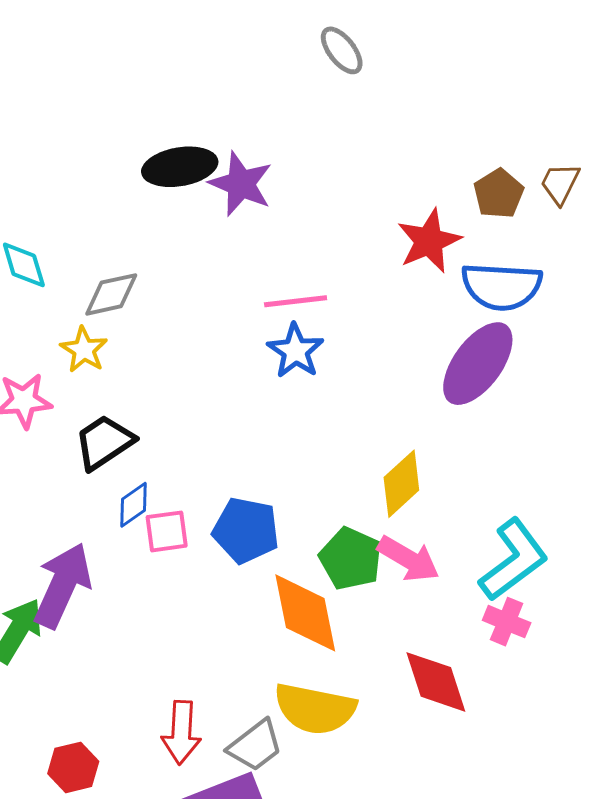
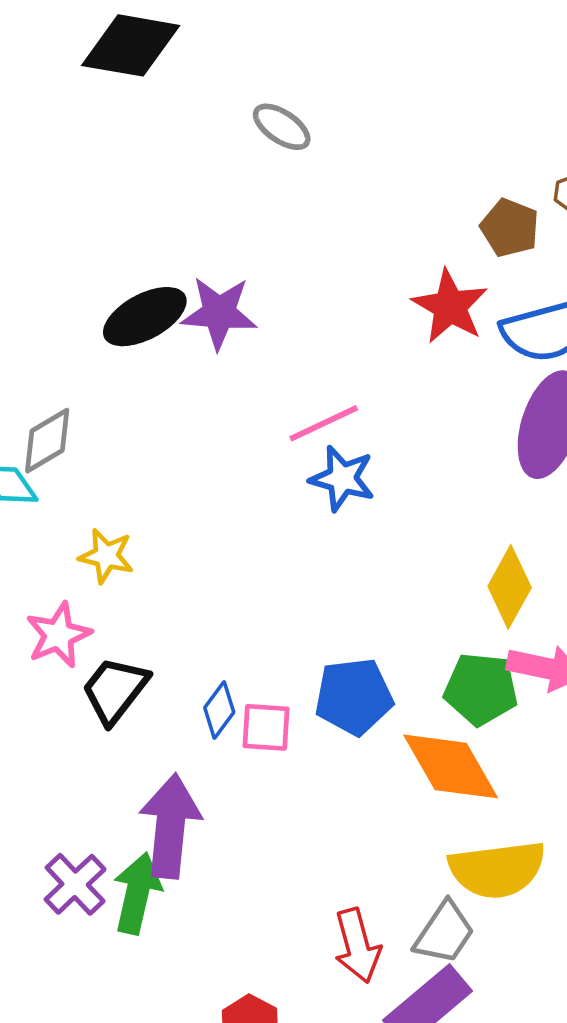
gray diamond: (111, 294) -> (47, 441), moved
black trapezoid: (104, 442) -> (115, 690), moved
pink square: (167, 531) -> (266, 727), turned 30

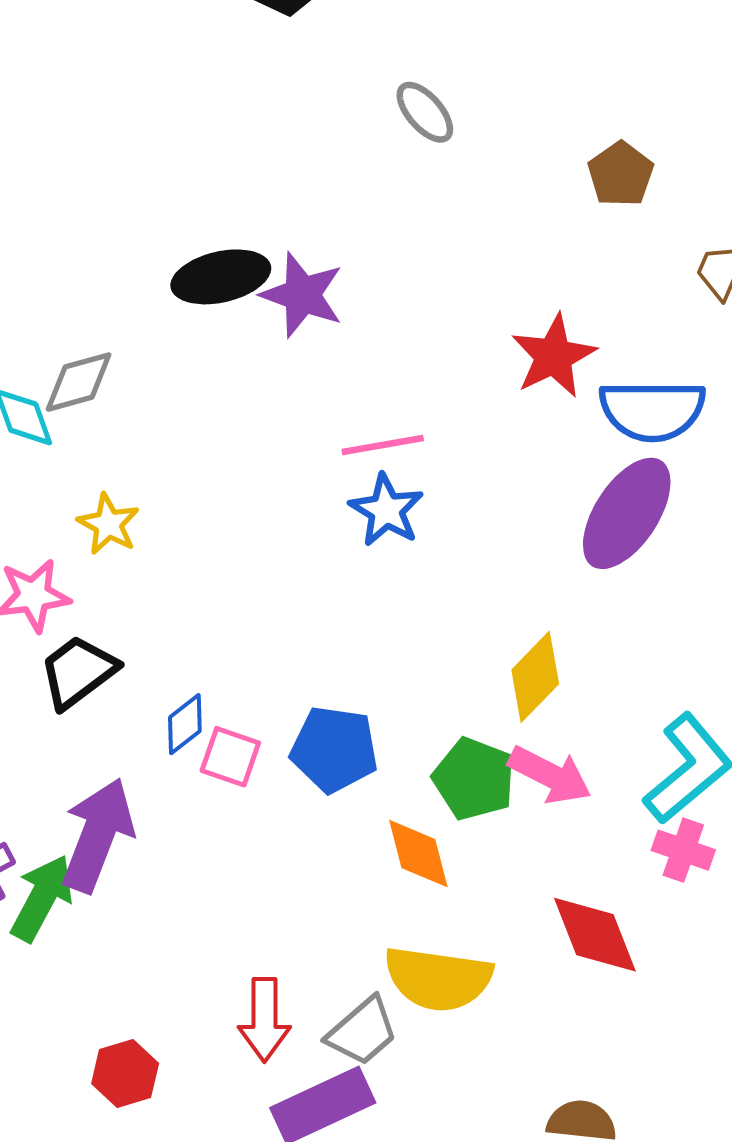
brown pentagon: (510, 228) -> (621, 174), moved
orange diamond: (451, 766) -> (418, 854), size x0.7

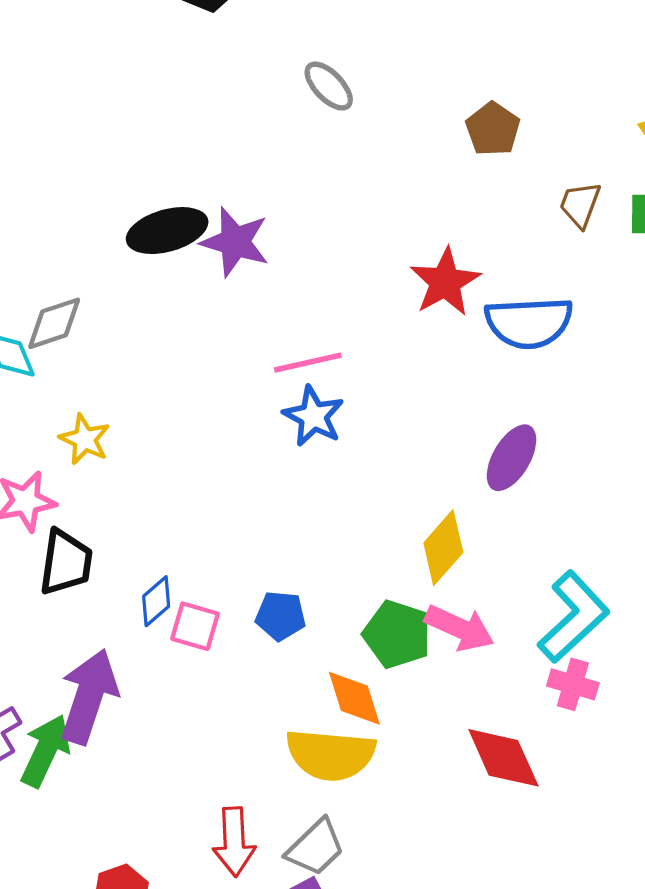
purple ellipse: (627, 513) -> (512, 458), moved, size x0.7
black trapezoid: (78, 672) -> (66, 562), turned 138
blue pentagon: (334, 749) -> (281, 616), size x0.7
yellow semicircle: (438, 979) -> (330, 755), moved

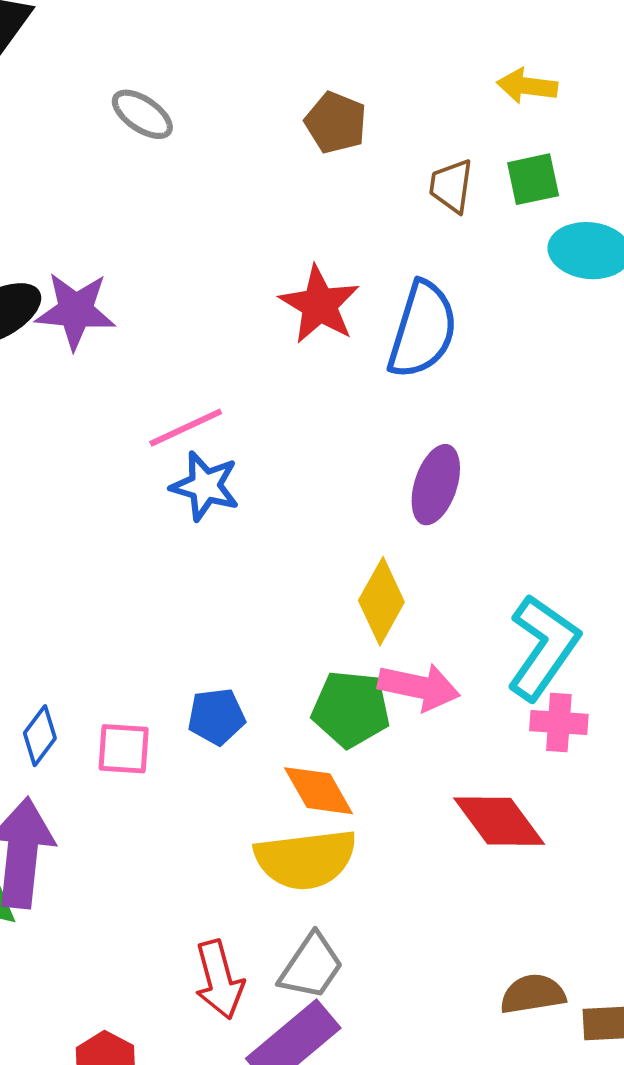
blue semicircle: (529, 323) -> (423, 330), turned -58
blue diamond: (156, 601) -> (40, 736), moved

